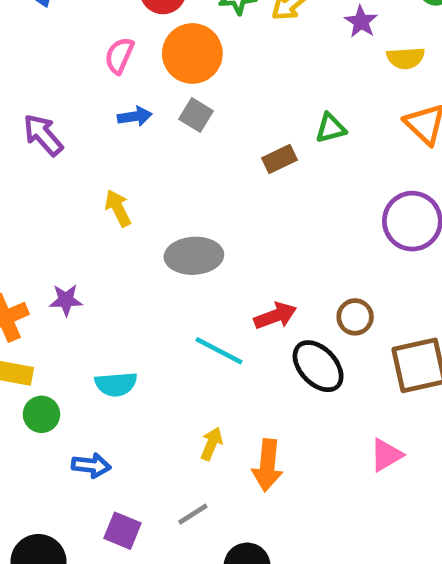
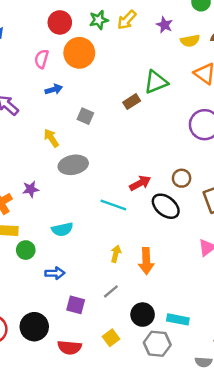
gray square: (196, 115) -> (85, 116), moved
green triangle: (331, 128) -> (156, 82), size x1.5
gray ellipse: (194, 256) -> (73, 165), moved

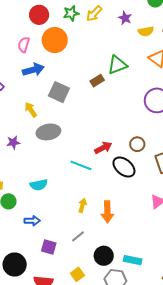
blue arrow: (54, 89) -> (33, 70), size x1.5
gray square: (85, 116) -> (59, 92), size x1.5
purple star: (31, 189) -> (13, 142), moved

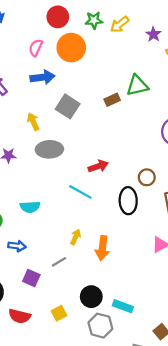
red arrow: (103, 148) -> (98, 166), moved
black ellipse: (124, 167) -> (128, 201), turned 40
gray line: (78, 236) -> (59, 262), moved

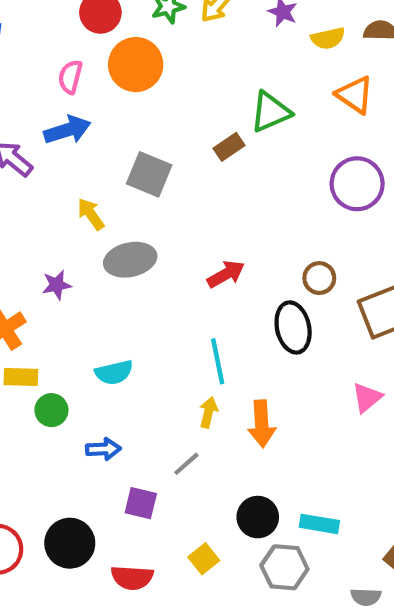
blue arrow: (43, 77) -> (67, 130), moved
cyan line: (80, 192) -> (218, 361), moved, turned 60

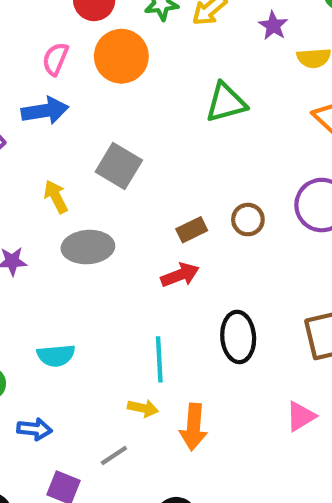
green triangle: (270, 112) -> (226, 103), moved
brown rectangle: (229, 147) -> (192, 230), moved
brown circle: (319, 278) -> (248, 220), moved
yellow arrow: (208, 412) -> (143, 408), turned 80

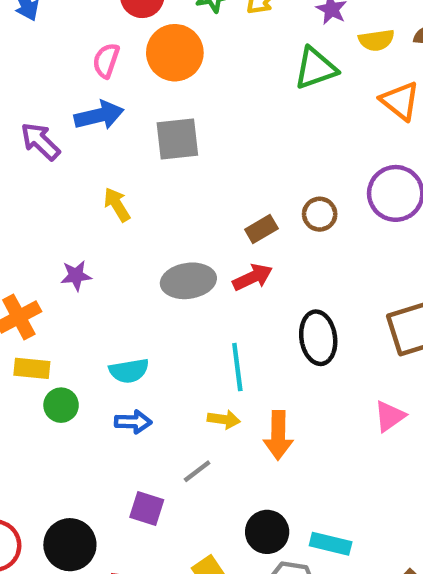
green triangle: (226, 103) -> (315, 68), moved
gray square: (119, 166) -> (177, 139), moved, turned -33
gray ellipse: (88, 247) -> (188, 281), moved
blue arrow: (34, 429) -> (133, 422), moved

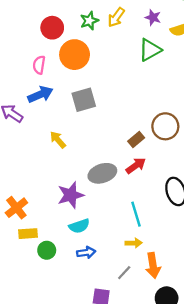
brown circle: (320, 214) -> (165, 126), size x1.5
purple star: (76, 276) -> (71, 195), moved, size x1.6
orange arrow: (278, 435) -> (153, 265), moved

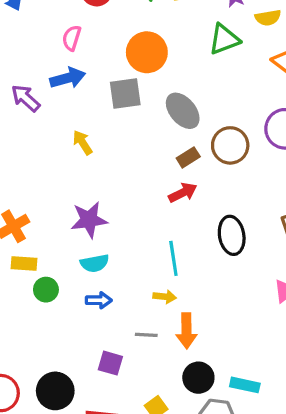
orange circle: (75, 55) -> (147, 52), moved
gray ellipse: (102, 173) -> (183, 111), moved, turned 60
gray line: (124, 273) -> (146, 335), turned 42

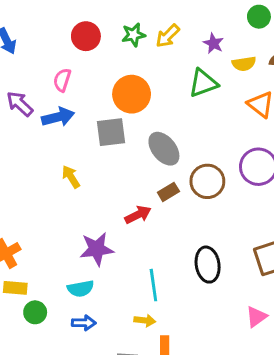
purple arrow: (26, 98) -> (20, 104), moved
red arrow: (183, 193) -> (138, 215), moved
purple star: (89, 220) -> (97, 249), moved

